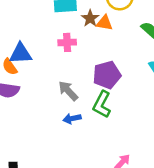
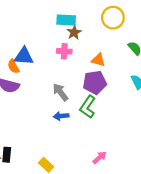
brown star: (90, 18) -> (74, 32), moved
orange triangle: (104, 23) -> (98, 60), moved

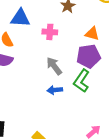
pink cross: (64, 51) -> (50, 32), moved
blue triangle: (24, 56) -> (20, 18), moved

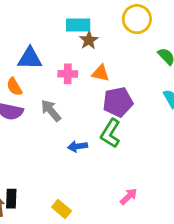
orange triangle: (92, 34) -> (101, 73), moved
gray arrow: (54, 66) -> (51, 111), moved

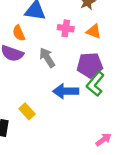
purple pentagon: (118, 102) -> (90, 65), moved
blue arrow: (78, 146) -> (66, 91), size x1.5
yellow rectangle: (62, 209) -> (27, 111), moved

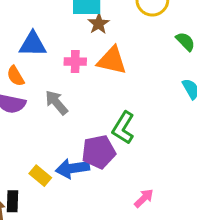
orange triangle: (94, 31) -> (112, 60), size x1.5
purple pentagon: (90, 65) -> (99, 152), moved
blue arrow: (66, 91) -> (72, 168), moved

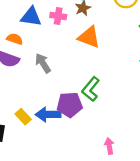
pink cross: (75, 62) -> (58, 16), moved
orange semicircle: (16, 76) -> (15, 39), turned 133
pink arrow: (144, 198) -> (109, 146), moved, turned -63

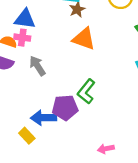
pink cross: (58, 16) -> (22, 38), moved
yellow rectangle: (23, 117) -> (27, 136), moved
pink arrow: (109, 146) -> (106, 149), turned -91

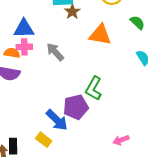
orange triangle: (84, 39) -> (100, 35), moved
gray arrow: (37, 66) -> (55, 52), moved
blue arrow: (43, 118) -> (57, 120), turned -125

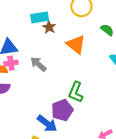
orange triangle: (100, 35) -> (76, 45), turned 35

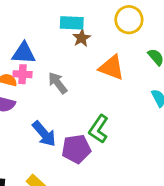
orange triangle: (76, 45) -> (112, 68), turned -30
blue arrow: (47, 124) -> (44, 134), moved

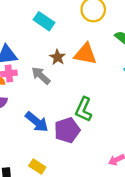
cyan rectangle: (72, 23) -> (44, 21), turned 42
brown star: (82, 38) -> (58, 57), moved

